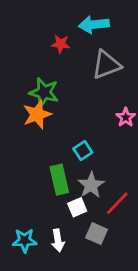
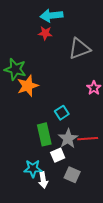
cyan arrow: (94, 25) -> (51, 16), moved
green star: (44, 92) -> (15, 69), moved
red line: (117, 203) -> (88, 139), moved, turned 42
cyan star: (25, 240) -> (33, 169), moved

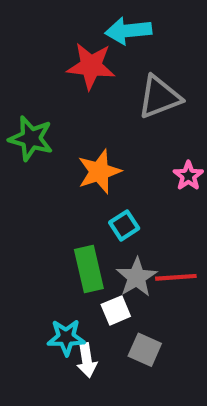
cyan arrow: (51, 16) -> (128, 31), moved
red star: (45, 33) -> (91, 66), size x1.6
orange star: (28, 86) -> (99, 172), moved

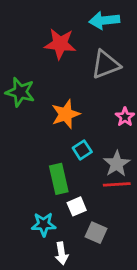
cyan arrow: (128, 31) -> (104, 20), moved
gray star: (137, 277) -> (117, 164), moved
white arrow: (87, 360) -> (62, 253), moved

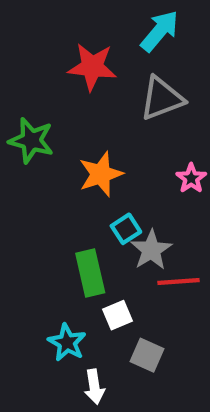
cyan arrow: (104, 20) -> (160, 31), turned 136
gray star: (117, 164) -> (151, 250), moved
cyan star: (44, 224) -> (67, 342), turned 30

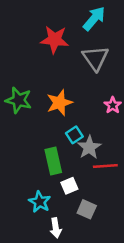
gray triangle: (162, 98) -> (95, 58), turned -44
green star: (31, 140) -> (19, 100), moved

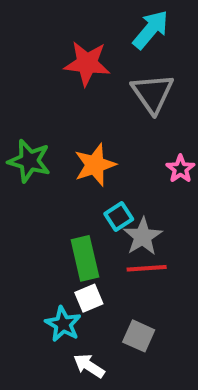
red line: (105, 166) -> (147, 268), moved
white square: (69, 186) -> (89, 298), moved
white arrow: (56, 228) -> (89, 366), turned 132

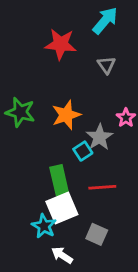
gray triangle: (153, 93) -> (106, 65), size x0.6
gray star: (143, 236) -> (99, 137), moved
white square: (89, 298) -> (62, 208), size x1.6

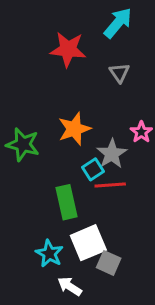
green star: (20, 112) -> (23, 144), moved
red line: (102, 187) -> (110, 185), moved
white square: (62, 208) -> (88, 243), moved

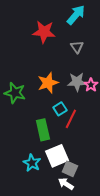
gray star: (112, 154) -> (77, 82), moved, turned 30
red line: (110, 185) -> (71, 119), turned -60
white arrow: (70, 286) -> (66, 184), moved

